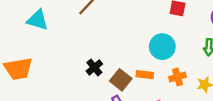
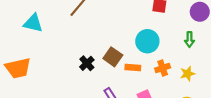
brown square: (121, 80) -> (113, 57), moved

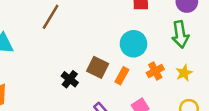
green arrow: (189, 40) -> (180, 34), size x1.5
orange rectangle: (133, 67) -> (122, 76), turned -56

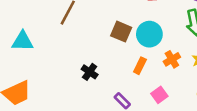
brown square: (98, 67) -> (121, 32), moved

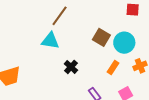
cyan triangle: (23, 41) -> (50, 41), moved

